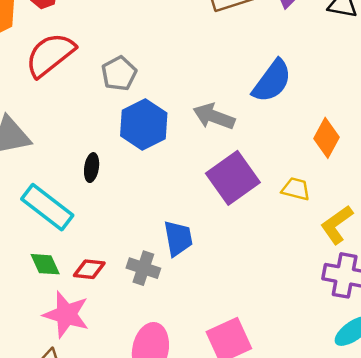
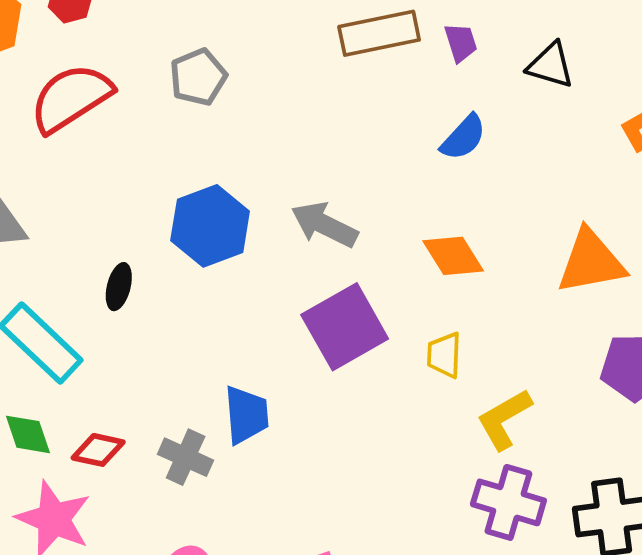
gray pentagon: (119, 73) -> (198, 77), moved
blue semicircle: (272, 81) -> (463, 137), moved, size x0.7
orange diamond: (327, 138) -> (453, 256), moved, turned -66
yellow trapezoid: (296, 189) -> (444, 355), turned -108

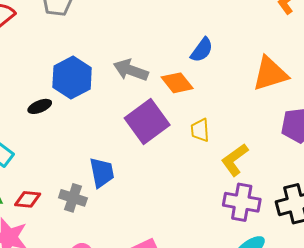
blue semicircle: (463, 137) -> (202, 50), moved
orange diamond: (453, 256) -> (177, 83), moved
black ellipse: (119, 287) -> (40, 106), moved, turned 60

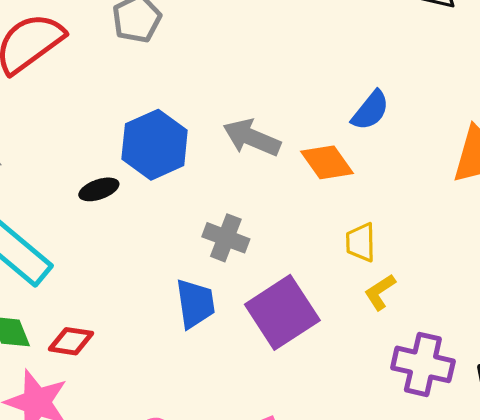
purple square: (147, 122) -> (282, 312), moved
yellow L-shape: (235, 160) -> (380, 292), moved, size x0.7
gray cross: (73, 198) -> (226, 238), moved

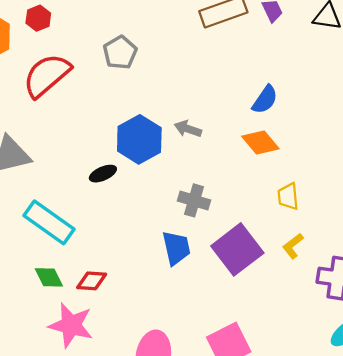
blue semicircle: (370, 110) -> (265, 100), moved
gray arrow: (252, 138) -> (188, 129), moved, size x0.7
yellow L-shape: (380, 292) -> (293, 246), moved

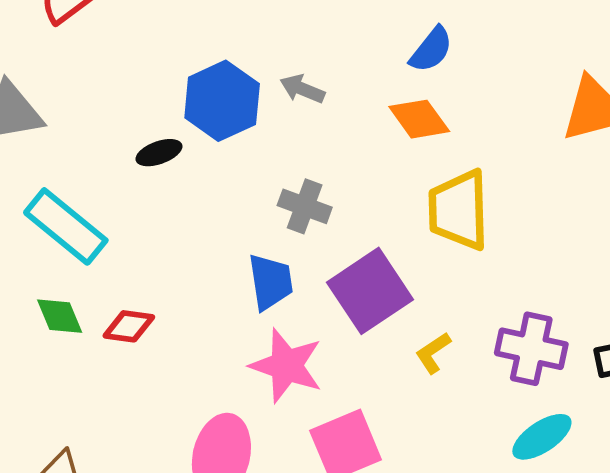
yellow trapezoid: (288, 196) -> (459, 210), size x1.8
yellow L-shape: (293, 246) -> (433, 353), moved
pink star: (71, 325) -> (286, 366), moved

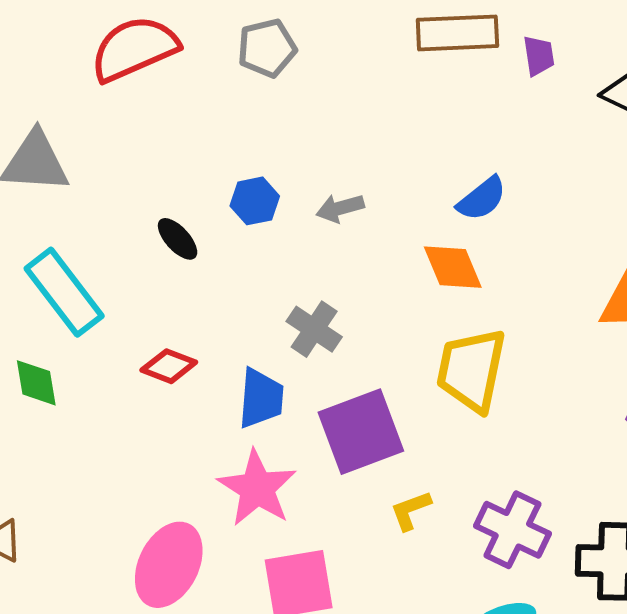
gray arrow: (302, 89) -> (340, 208), turned -51
blue hexagon: (222, 101) -> (255, 201), size x0.6
black ellipse: (159, 153) -> (178, 239), turned 54
red diamond: (129, 326) -> (169, 366), moved

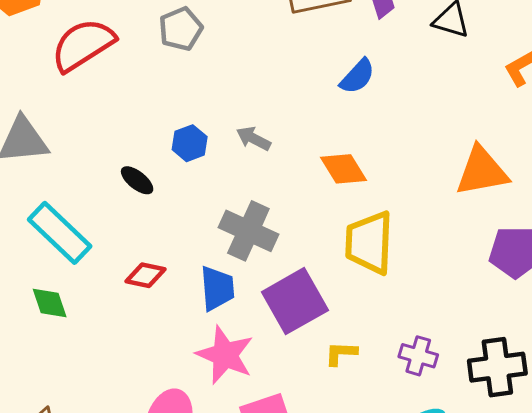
blue semicircle: (482, 199) -> (357, 76), moved
gray arrow: (340, 208) -> (253, 139), turned 52
gray cross: (314, 329) -> (248, 231), size x1.4
yellow L-shape: (411, 510) -> (341, 353), turned 32
purple cross: (512, 530) -> (418, 356), size x0.7

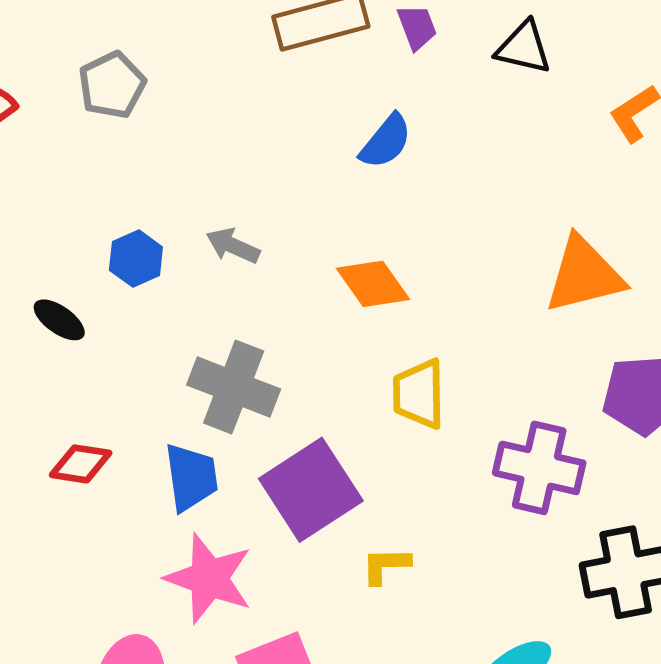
yellow trapezoid: (369, 243) -> (419, 394), size x0.7
purple cross: (418, 356) -> (539, 468), moved, size x1.5

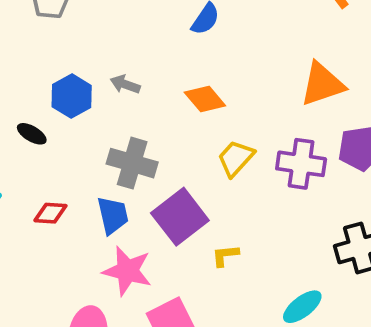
blue hexagon: (136, 259) -> (72, 96), size x1.4
yellow trapezoid: (419, 394) -> (236, 158), turned 48
purple cross: (539, 468) -> (301, 164), moved

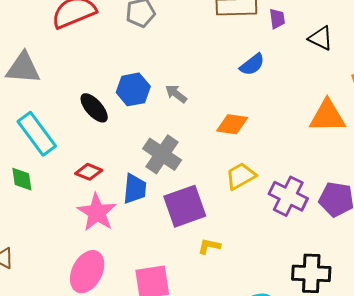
orange triangle: (322, 84) -> (327, 116), moved
orange diamond: (205, 99) -> (232, 124), turned -60
black ellipse: (32, 134) -> (94, 108), size x1.4
pink star: (127, 271) -> (97, 212), moved

